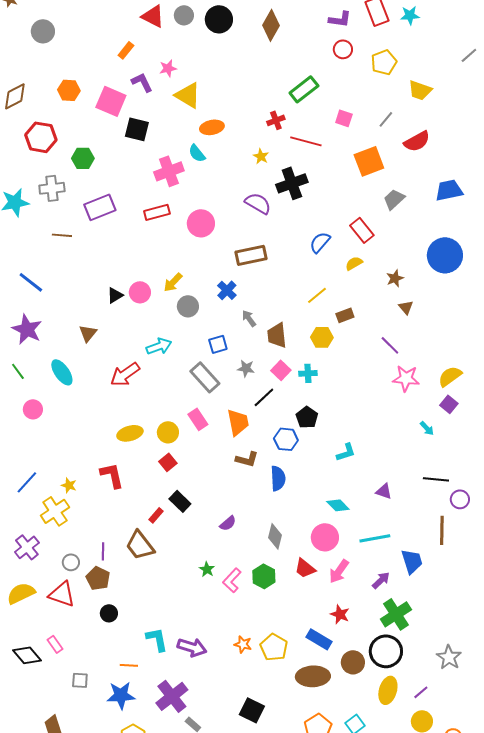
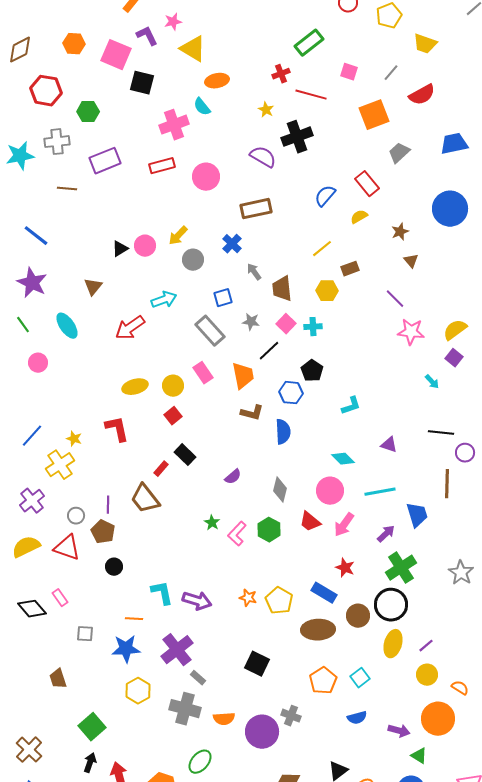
gray star: (449, 657) -> (461, 573), moved

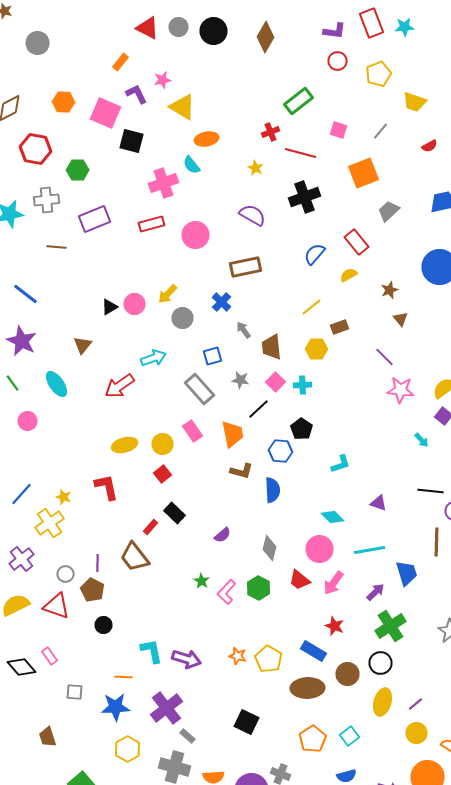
red semicircle: (422, 95) -> (430, 146), moved, size x0.6
black cross: (297, 137) -> (304, 197), moved
black circle: (391, 605) -> (380, 663), size x0.7

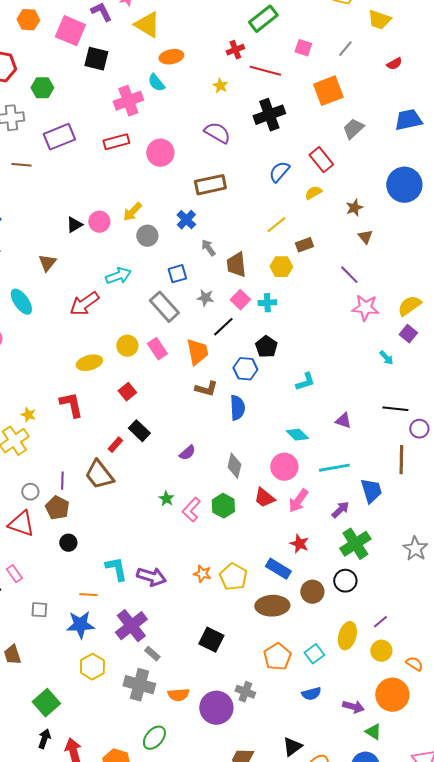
yellow circle: (162, 444) -> (127, 346), moved
yellow ellipse: (382, 702) -> (347, 636), moved

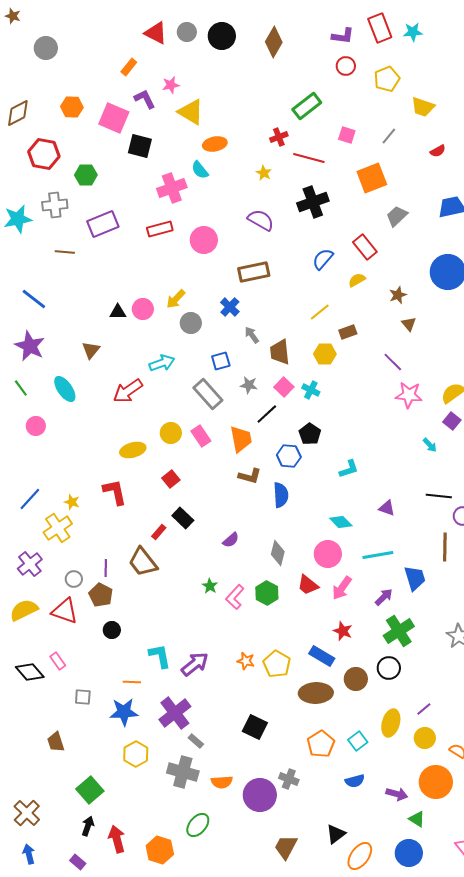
black triangle: (74, 225) -> (118, 312), turned 30
cyan cross: (267, 303) -> (311, 390), turned 30
purple arrow: (151, 577) -> (195, 664), turned -56

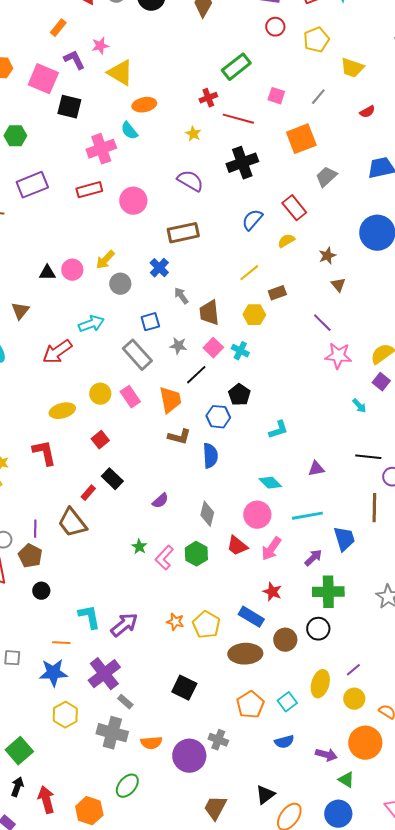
purple triangle: (387, 508) -> (316, 469), turned -30
green cross: (399, 631) -> (328, 592), turned 32

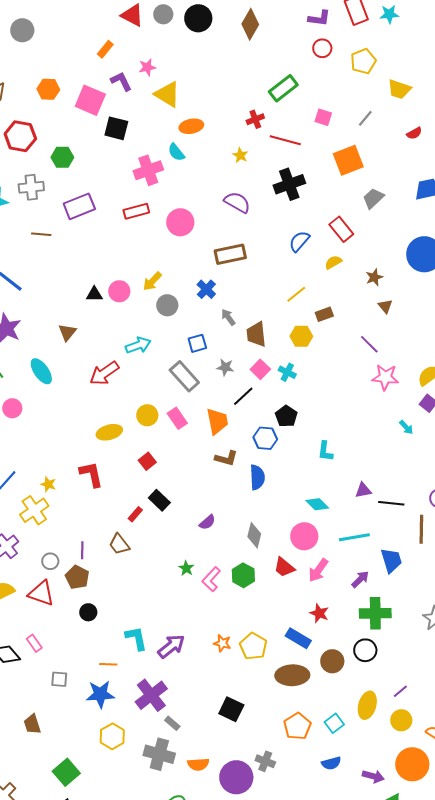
cyan L-shape: (278, 430) -> (325, 451), turned 115
black line: (368, 457) -> (391, 503), moved
brown trapezoid: (72, 523) -> (119, 544), size x0.7

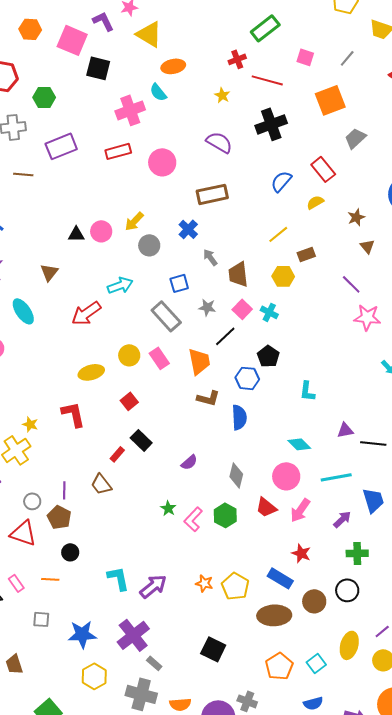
green cross: (375, 613) -> (357, 553), size x0.7
orange line: (108, 664) -> (50, 579), moved

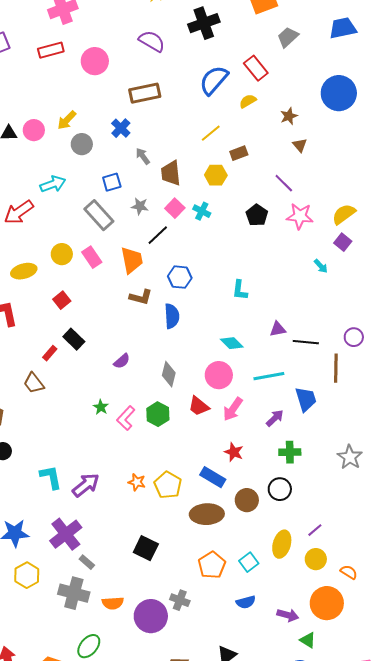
blue semicircle: (281, 181) -> (214, 80), size x1.4
black pentagon: (268, 356) -> (257, 215), moved

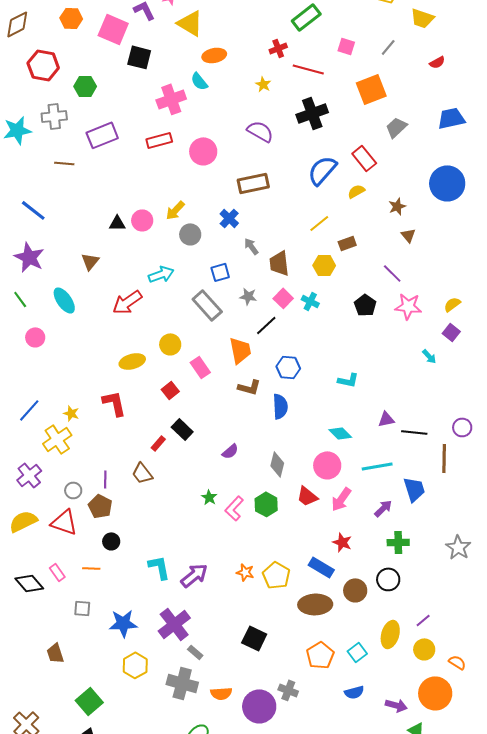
yellow semicircle: (344, 214) -> (452, 304), size x0.7
pink rectangle: (92, 257) -> (200, 367), moved
cyan L-shape: (240, 290) -> (348, 380), turned -85

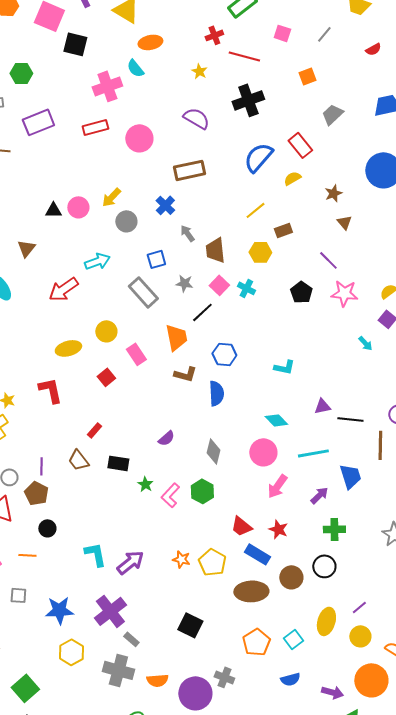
orange square: (371, 89) -> (307, 76), size x0.6
black rectangle: (182, 429) -> (118, 463), moved, turned -35
red trapezoid: (307, 496) -> (241, 526), moved

